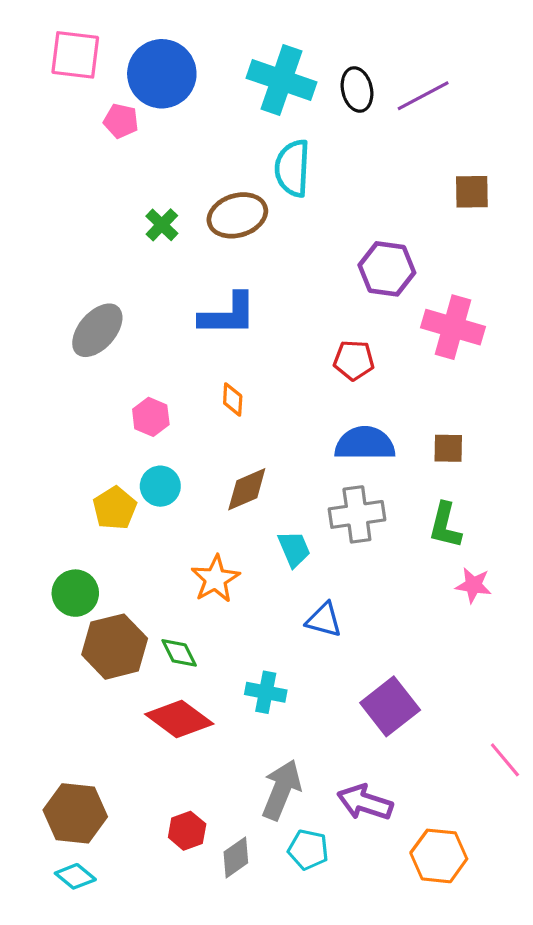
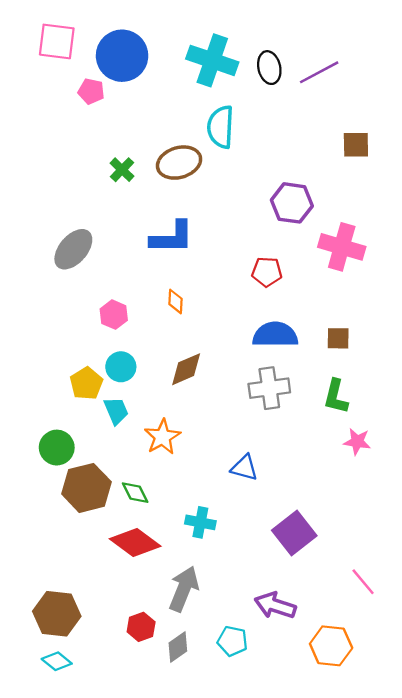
cyan trapezoid: (294, 549) -> (116, 411), moved
pink line: (505, 760) -> (363, 582), moved
gray arrow: (281, 790) -> (184, 589), moved

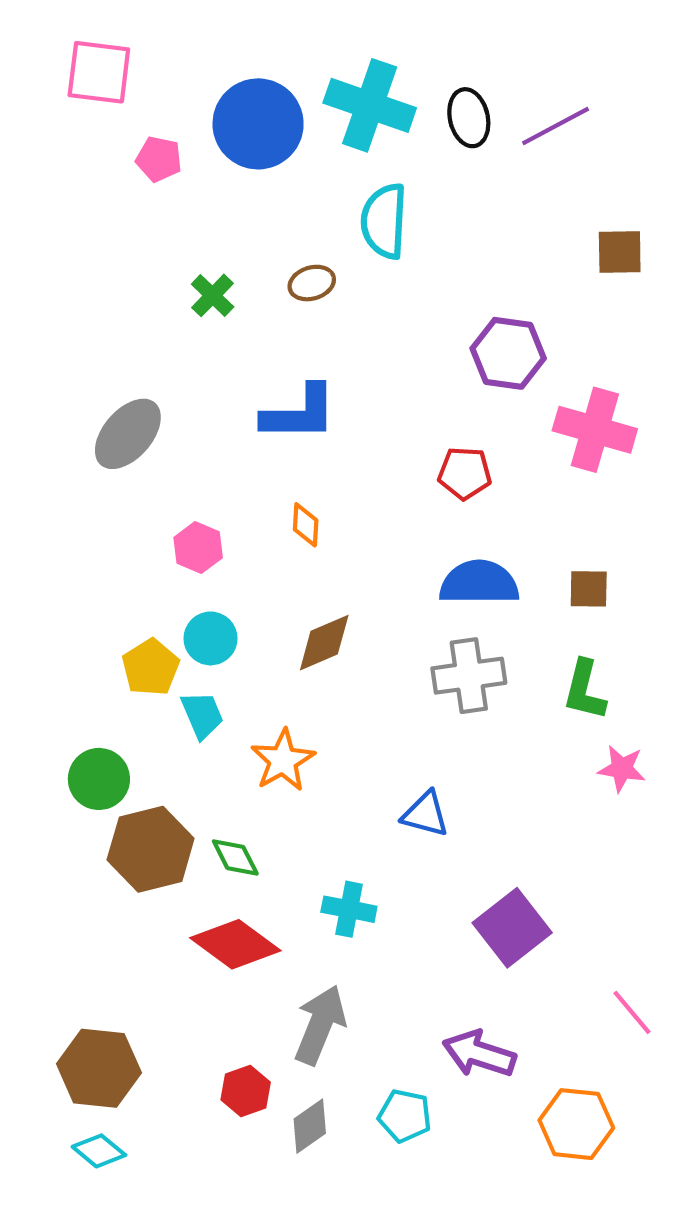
blue circle: (122, 56) -> (258, 124), moved
brown ellipse: (179, 163) -> (312, 283), size x0.6

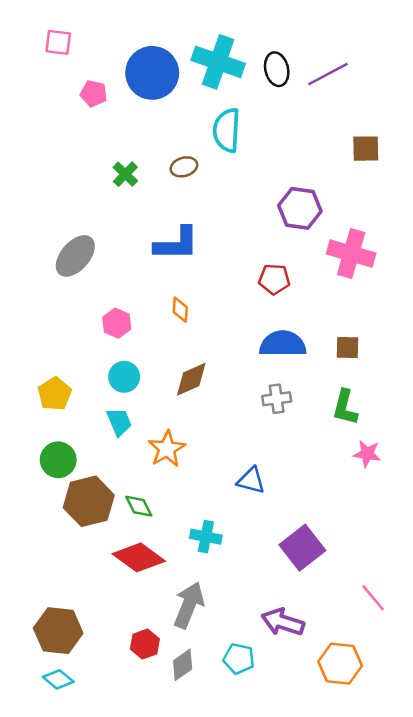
pink square: (99, 72) -> (58, 42), size x0.7
yellow pentagon: (151, 667) -> (55, 394), moved
gray cross: (469, 676) -> (277, 399), size x0.7

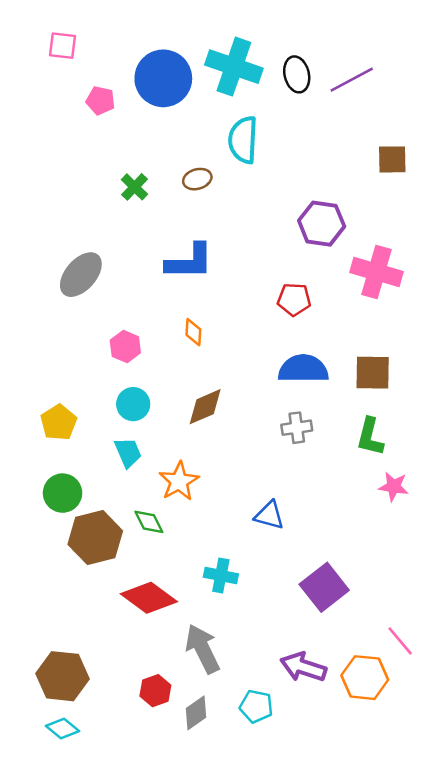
brown square: (347, 347) -> (373, 373), size x1.4
green diamond: (139, 506) -> (149, 522), moved
gray arrow: (189, 605) -> (203, 649), turned -48
orange hexagon: (340, 664) -> (365, 678), moved

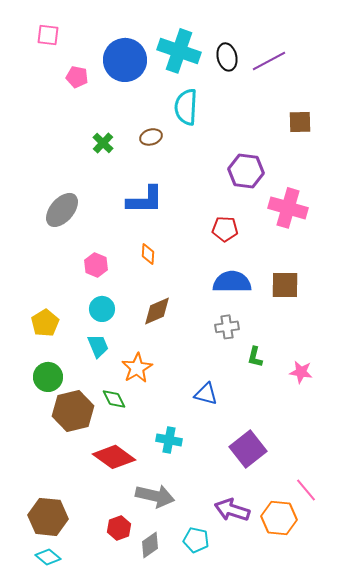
green L-shape: (370, 437) -> (255, 357), moved, size x0.7
gray arrow: (203, 649) -> (155, 496), turned 129

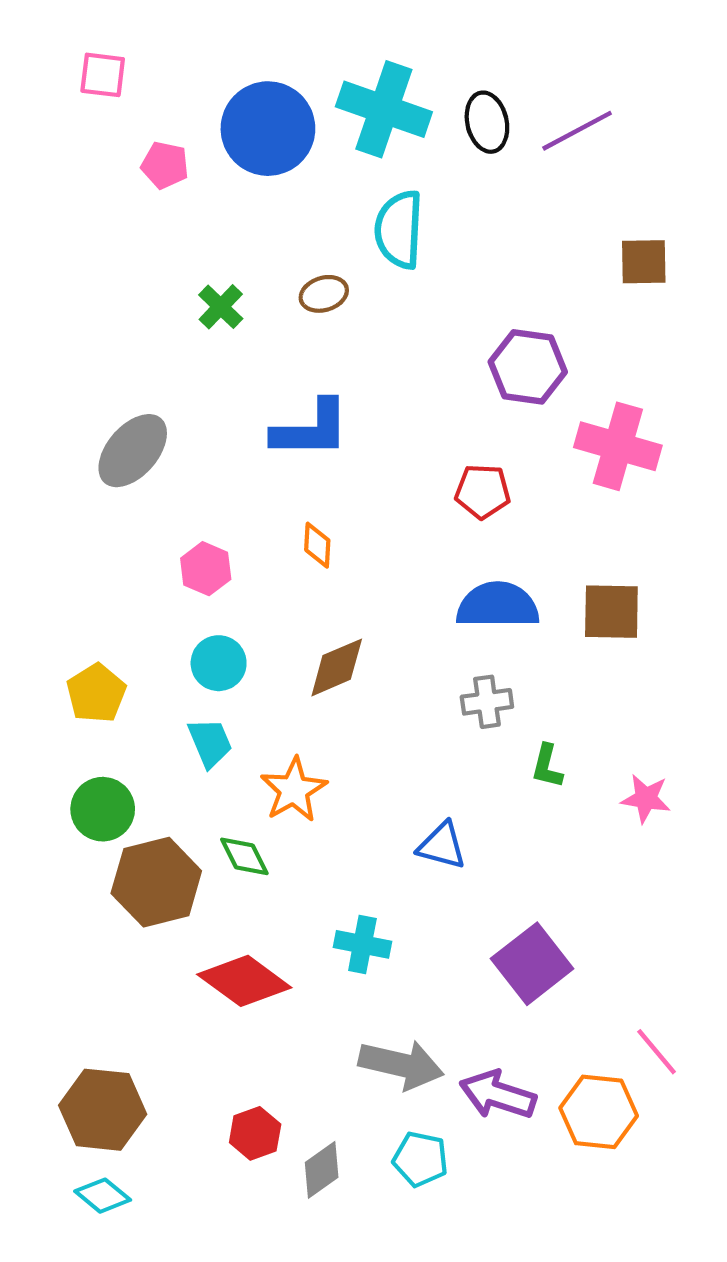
gray arrow: (155, 496) -> (401, 1065), moved

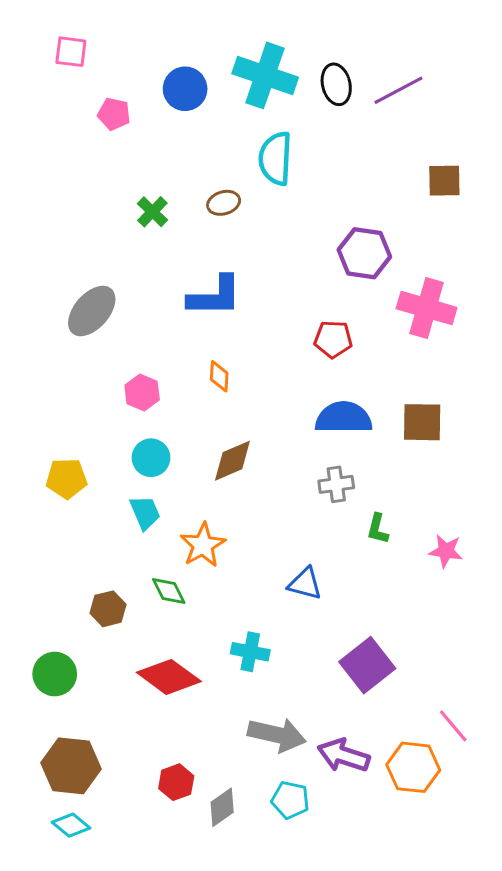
blue circle: (268, 129) -> (185, 89), size x0.7
yellow pentagon: (96, 693) -> (67, 478), turned 30
green circle: (103, 809) -> (55, 674), moved
brown hexagon: (156, 882) -> (108, 609), size x0.6

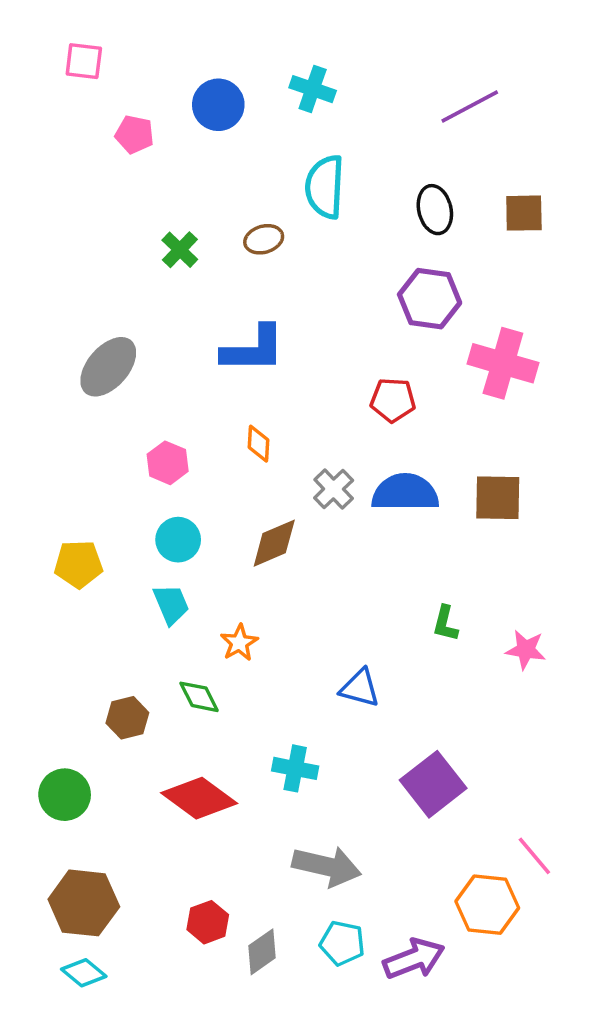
cyan cross: (265, 75) -> (313, 89), size x0.6
black ellipse: (336, 84) -> (435, 210), moved
gray cross: (336, 484) -> (334, 489), moved, turned -36
orange star: (203, 545) -> (239, 643), size x0.7
purple arrow: (344, 755) -> (414, 959), moved, turned 141

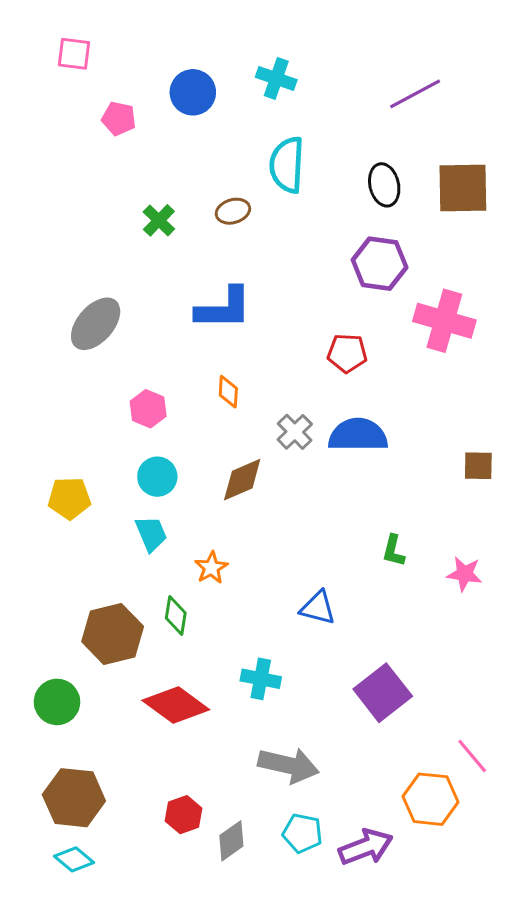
brown square: (524, 213) -> (463, 188), size x1.5
brown square: (498, 498) -> (478, 466), moved, size x0.7
green diamond: (199, 697) -> (176, 616), turned 36
brown hexagon: (127, 718) -> (113, 634), size x1.6

